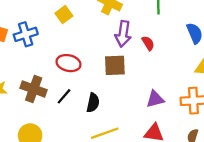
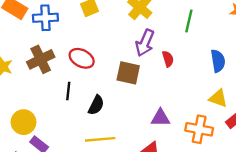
brown cross: (34, 89) -> (41, 59), moved, turned 30
black line: (64, 96) -> (68, 91), turned -49

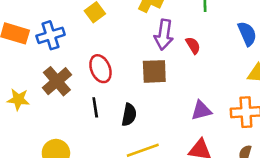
red ellipse: (82, 58) -> (100, 69), turned 55

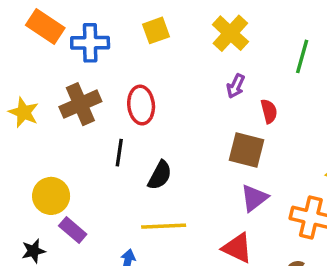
purple arrow: (164, 35) -> (236, 86), size x0.6
brown square: (154, 71) -> (247, 150), moved
purple triangle: (201, 110) -> (254, 198), turned -40

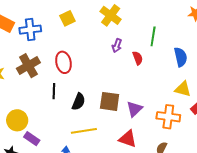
green line: (302, 56) -> (153, 36), moved
brown square: (247, 150) -> (110, 101), moved

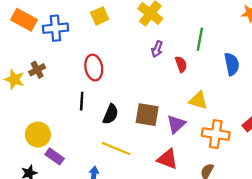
brown cross: (28, 66) -> (37, 70), moved, size x0.6
yellow triangle: (183, 89) -> (198, 100), moved
yellow line: (84, 131) -> (116, 149), turned 30

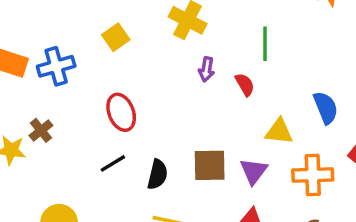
blue semicircle: (232, 64) -> (326, 108), moved
black line: (82, 101) -> (113, 163), turned 66

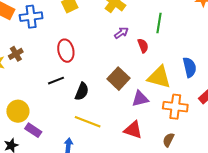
purple arrow: (206, 69) -> (121, 33), turned -144
yellow triangle: (279, 131) -> (159, 77), size x1.4
brown square: (210, 165) -> (119, 79), moved, turned 35
purple triangle: (254, 171) -> (140, 99), turned 30

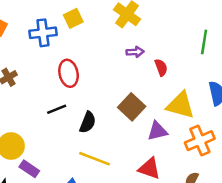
blue cross: (31, 17) -> (43, 33), moved
green line: (159, 23) -> (204, 42), moved
purple arrow: (121, 33) -> (135, 52), turned 32
orange cross: (175, 107) -> (200, 141), turned -30

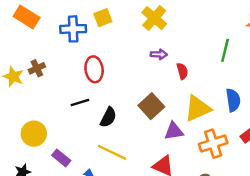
yellow triangle: (180, 105) -> (198, 108), turned -44
purple rectangle: (29, 169) -> (61, 158), moved

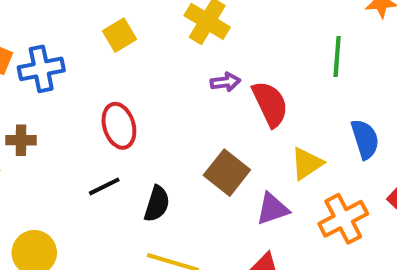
blue cross: (73, 29) -> (41, 69), moved
brown cross: (37, 68) -> (21, 140), turned 35
red semicircle: (182, 71) -> (270, 104), size x1.6
yellow triangle: (198, 108) -> (307, 163), size x0.7

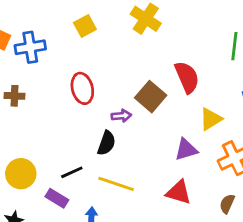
purple arrow: (225, 82) -> (121, 116), moved
brown square: (227, 173) -> (151, 97), moved
black line: (104, 186) -> (72, 172), moved

